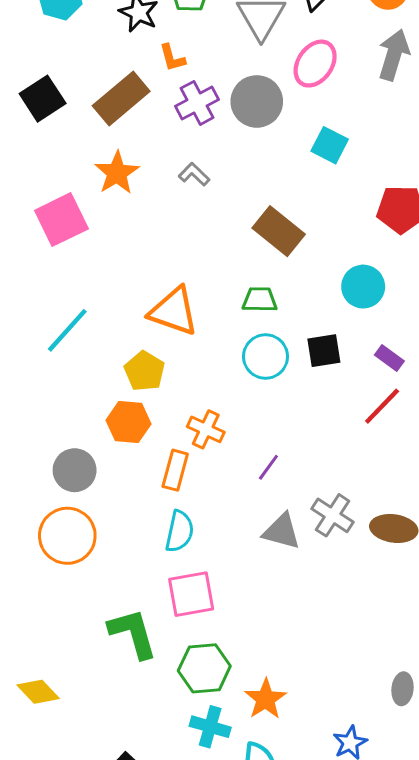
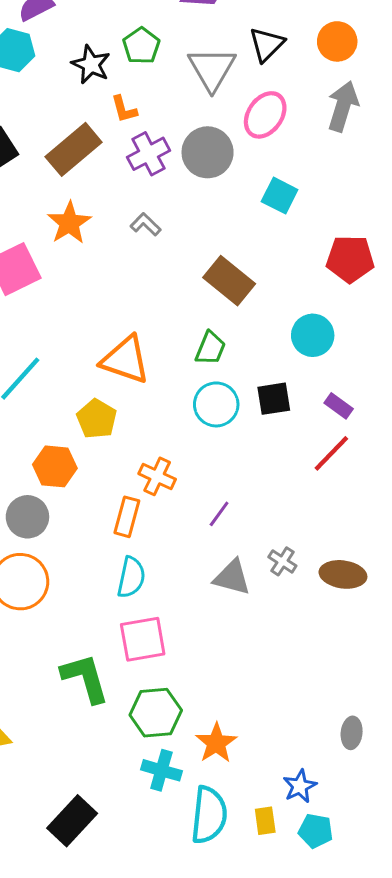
green trapezoid: (260, 300) -> (210, 348), turned 111
orange hexagon: (129, 422) -> (55, 466), moved
gray cross: (333, 515) -> (282, 561), size x0.7

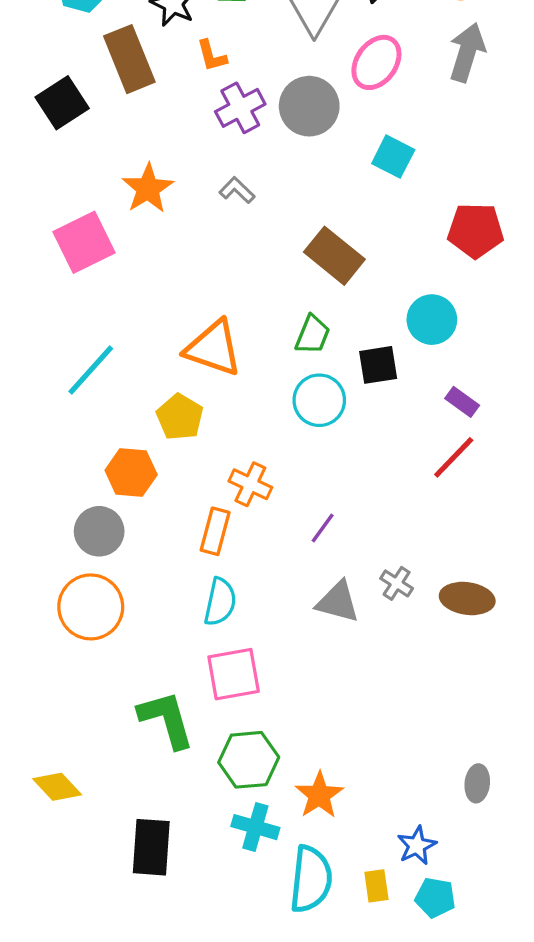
brown rectangle: (74, 149) -> (129, 59), moved, turned -72
black square: (274, 399) -> (378, 365), moved
black rectangle: (72, 821) -> (151, 847), moved, turned -39

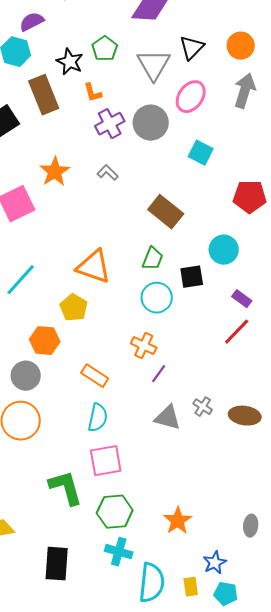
orange cross: (250, 484) -> (144, 346), moved
orange rectangle: (215, 531) -> (95, 376), turned -72
orange star: (319, 795) -> (178, 521), moved

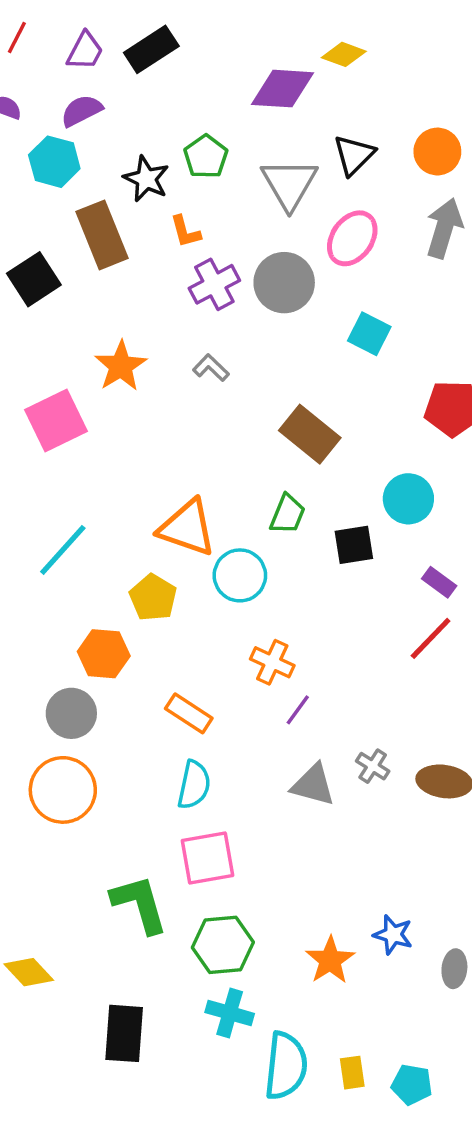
cyan circle: (157, 298) -> (240, 575), moved
blue star: (215, 563) -> (393, 935), moved, turned -30

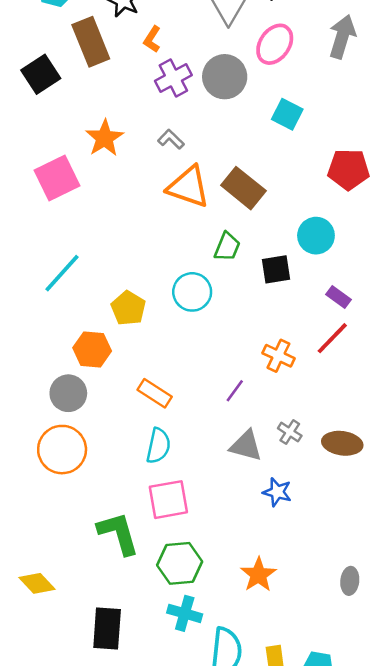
orange L-shape: (185, 232) -> (152, 39), turned 48
orange triangle: (187, 528) -> (188, 187), moved
orange cross: (272, 662) -> (278, 356), moved
blue star: (393, 935) -> (277, 492), moved

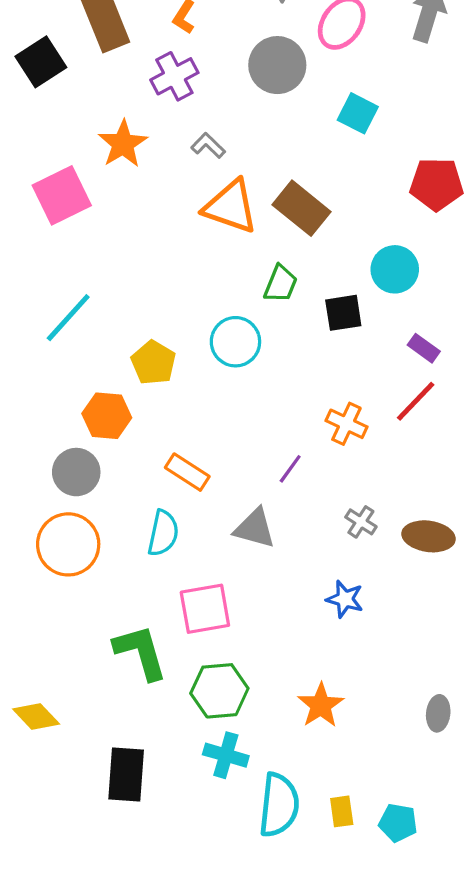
purple cross: (173, 78) -> (174, 76), moved
cyan semicircle: (158, 446) -> (163, 533), moved
gray triangle: (246, 446) -> (255, 528), moved

